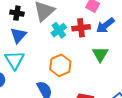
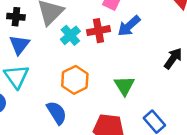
green triangle: (100, 54) -> (124, 86), moved

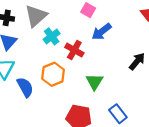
red cross: (98, 31) -> (74, 50), moved, turned 36
blue semicircle: (57, 113) -> (25, 87), moved

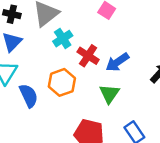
blue arrow: (102, 32) -> (117, 62), moved

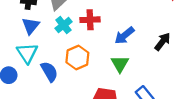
cyan cross: (63, 39) -> (64, 25), moved
red cross: (88, 56) -> (90, 20), moved, turned -30

